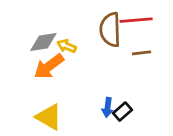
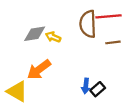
orange arrow: (49, 66) -> (39, 70), moved
yellow triangle: (49, 117) -> (17, 91), moved

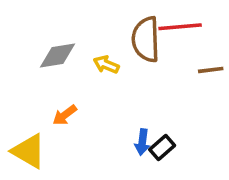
yellow arrow: (53, 37) -> (106, 65), moved
brown line: (113, 42) -> (211, 70), moved
orange arrow: (39, 70) -> (65, 115), size x0.6

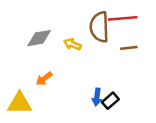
brown line: (211, 70) -> (129, 48), moved
yellow triangle: (29, 151) -> (20, 103), turned -30

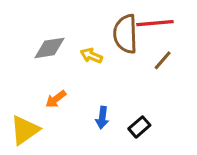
brown line: (129, 48) -> (163, 60), turned -42
blue arrow: (97, 97) -> (102, 118), moved
yellow triangle: (20, 103) -> (25, 130), turned -35

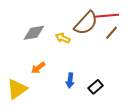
brown semicircle: (125, 34) -> (86, 23), turned -135
brown line: (163, 60) -> (111, 33), moved

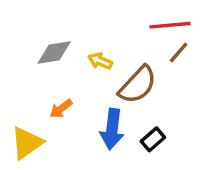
brown semicircle: (86, 23) -> (138, 85), moved
blue arrow: (70, 81) -> (112, 129), size x1.6

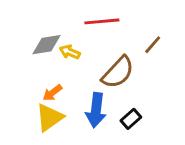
red line: (170, 25) -> (102, 21), moved
yellow arrow: (100, 61) -> (70, 52), moved
yellow triangle: (27, 143) -> (49, 117), moved

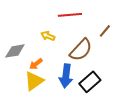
gray diamond: (47, 45) -> (15, 51), moved
black rectangle: (131, 119) -> (90, 82), size x1.5

